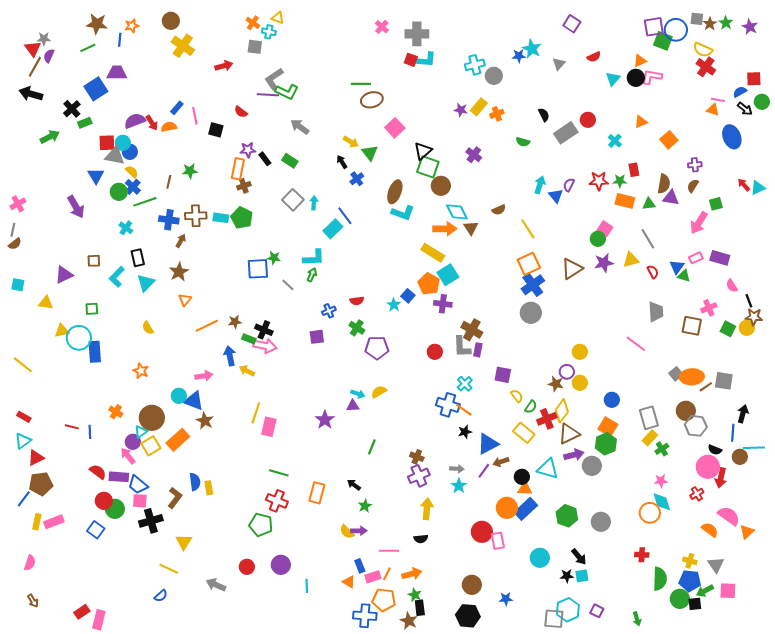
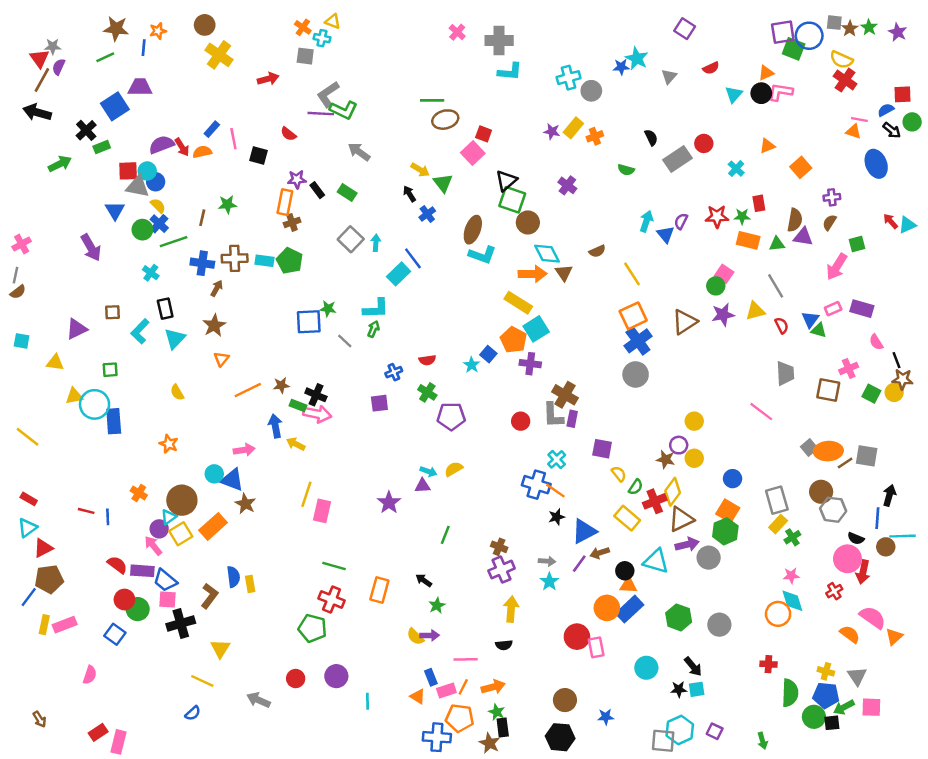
red square: (411, 60) -> (484, 134), moved
pink semicircle: (30, 563) -> (90, 675), moved

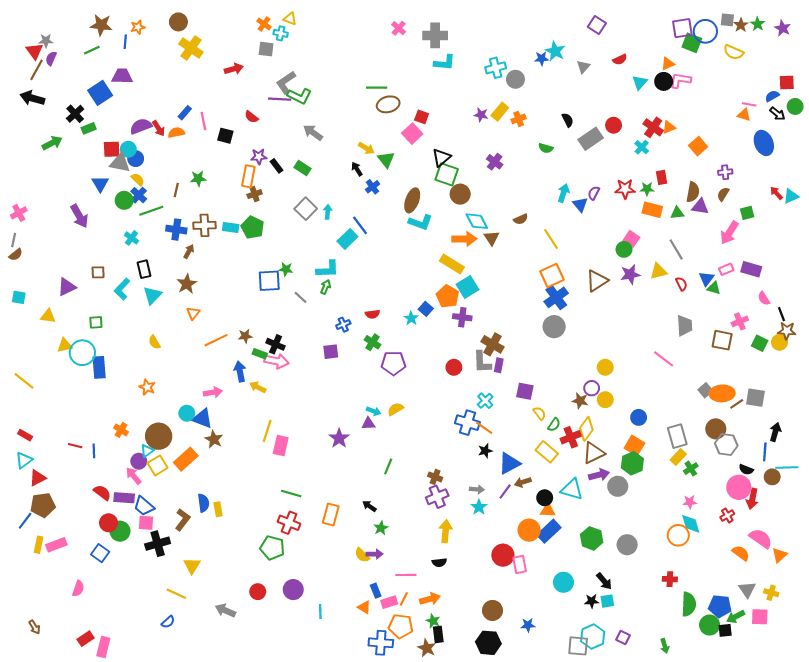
red cross: (845, 80) -> (653, 127), moved
yellow cross: (826, 671) -> (771, 593), moved

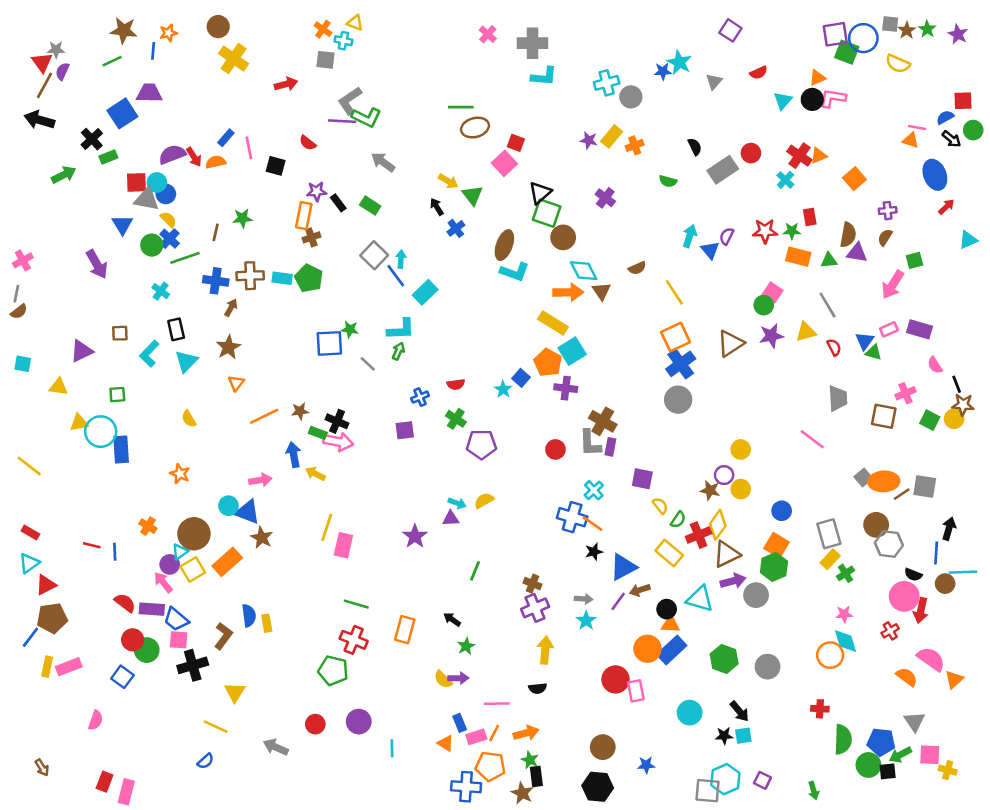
red arrow: (776, 193) -> (946, 207), moved, turned 88
blue line: (360, 225) -> (396, 276), moved
yellow cross: (771, 593) -> (948, 770), moved
red rectangle: (86, 639) -> (105, 782), turned -35

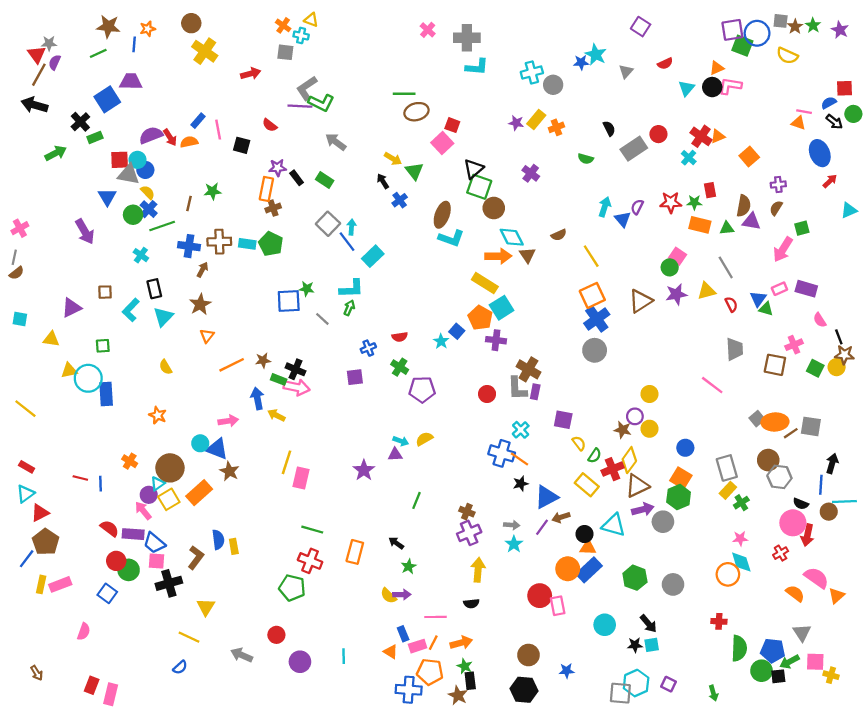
brown pentagon: (52, 618) -> (46, 542), turned -30
purple circle: (359, 722) -> (300, 662), moved

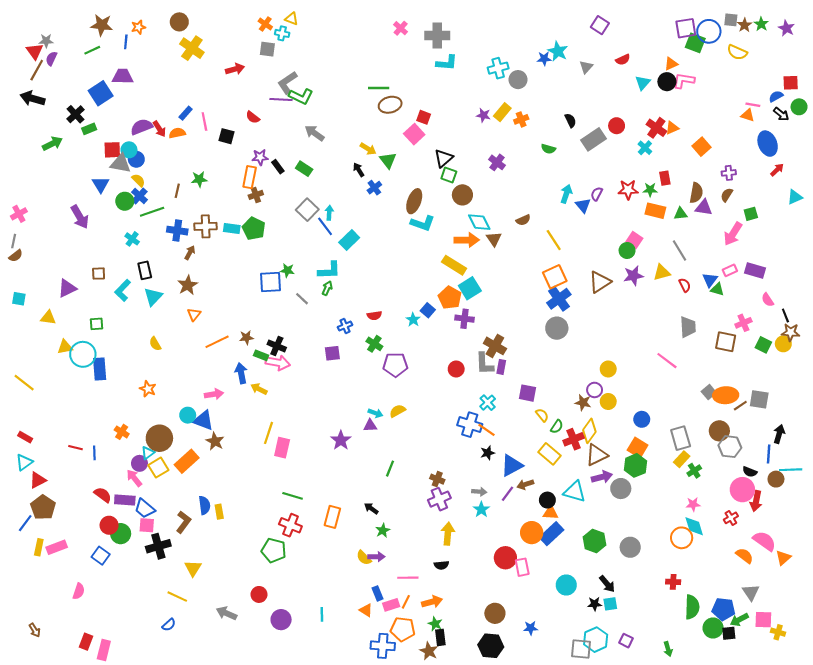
green square: (479, 187) -> (449, 175), size x0.7

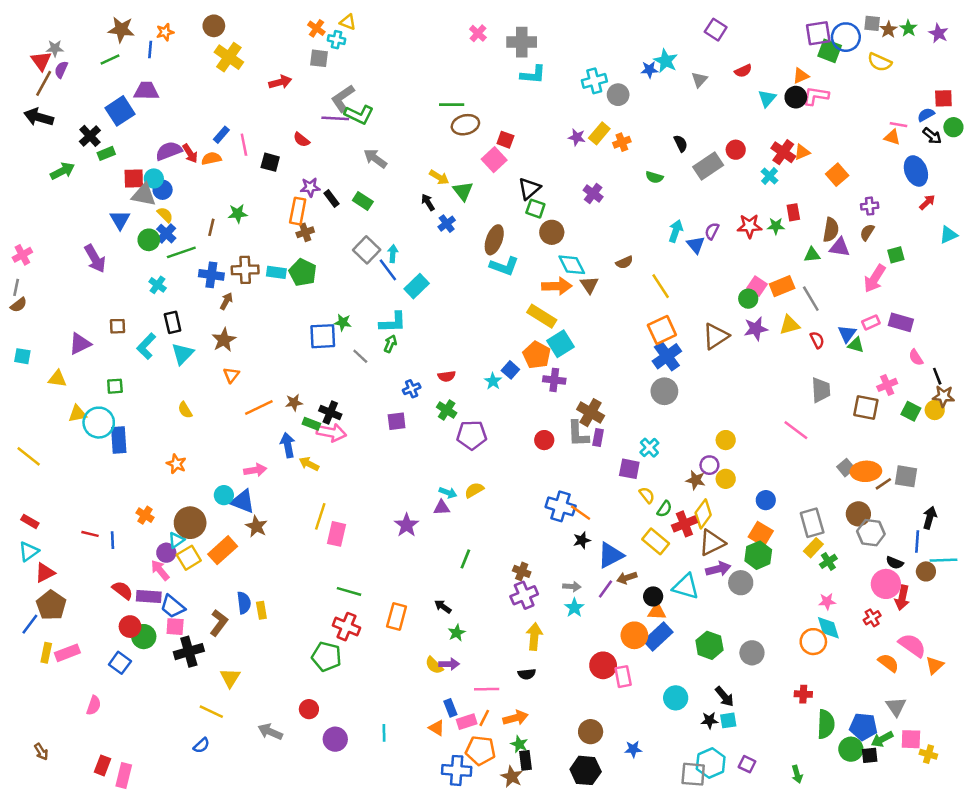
orange rectangle: (655, 211) -> (782, 286), moved, turned -36
cyan cross: (488, 403) -> (649, 448), moved

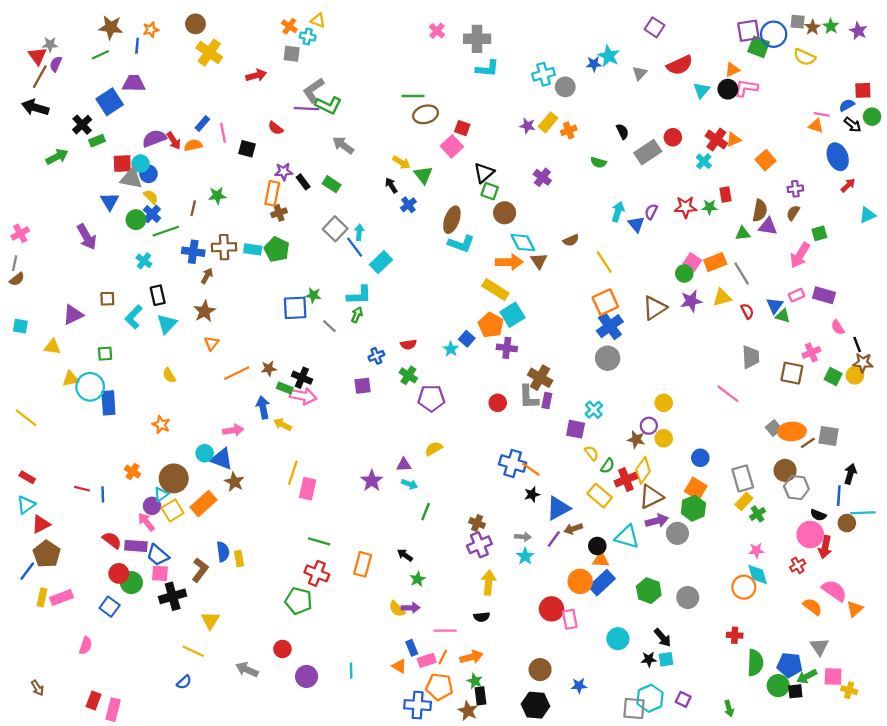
red semicircle: (743, 71) -> (680, 65), size x1.6
cyan arrow: (448, 493) -> (410, 484), moved

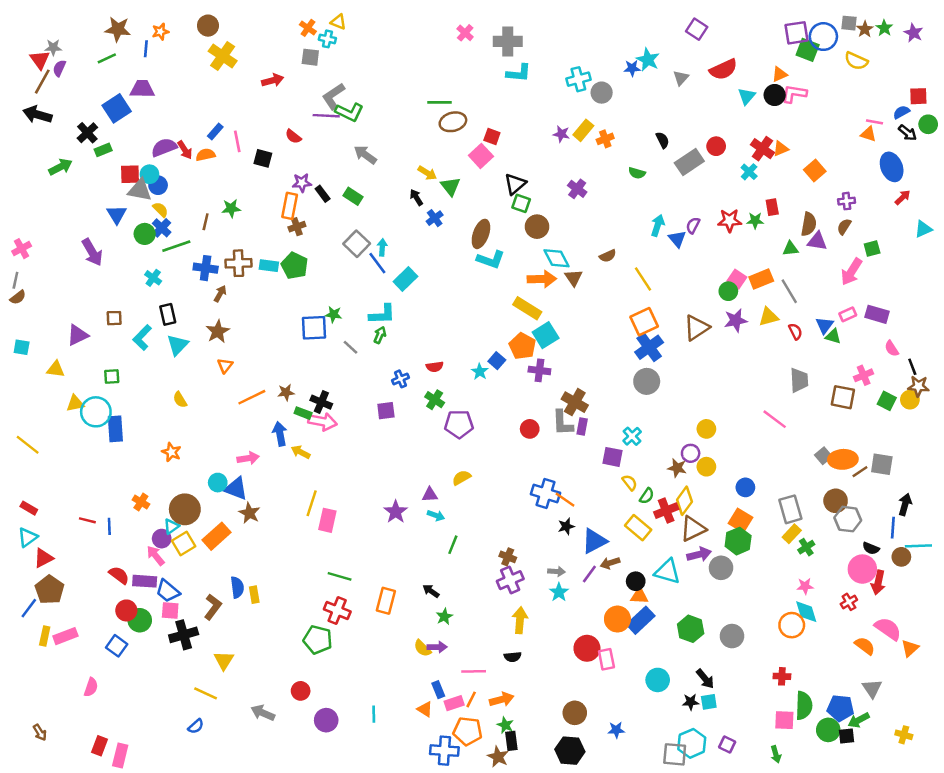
pink square: (833, 676) -> (784, 720), moved

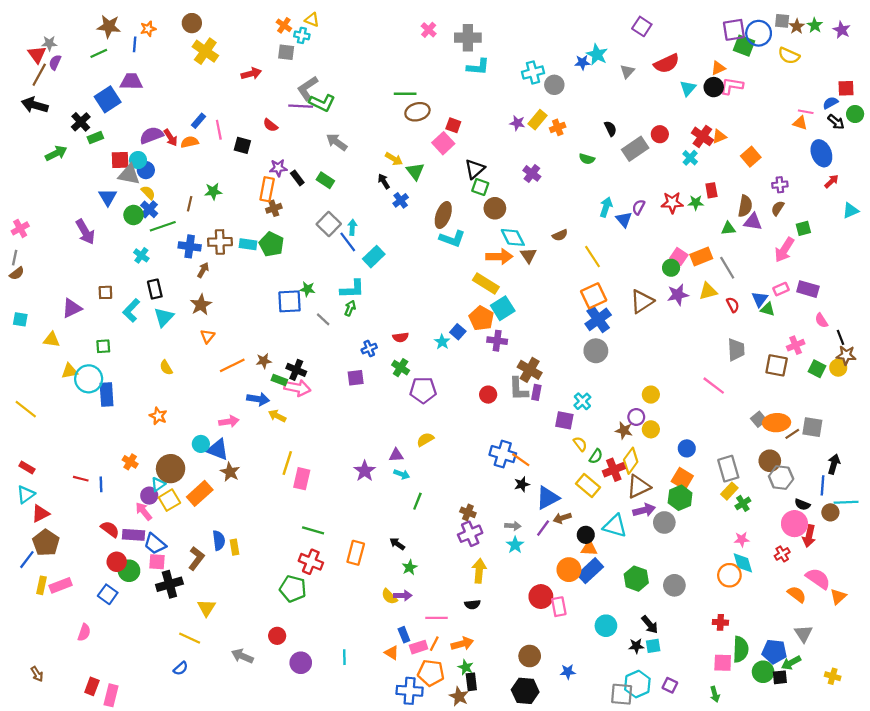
blue arrow: (280, 434) -> (258, 399), turned 110

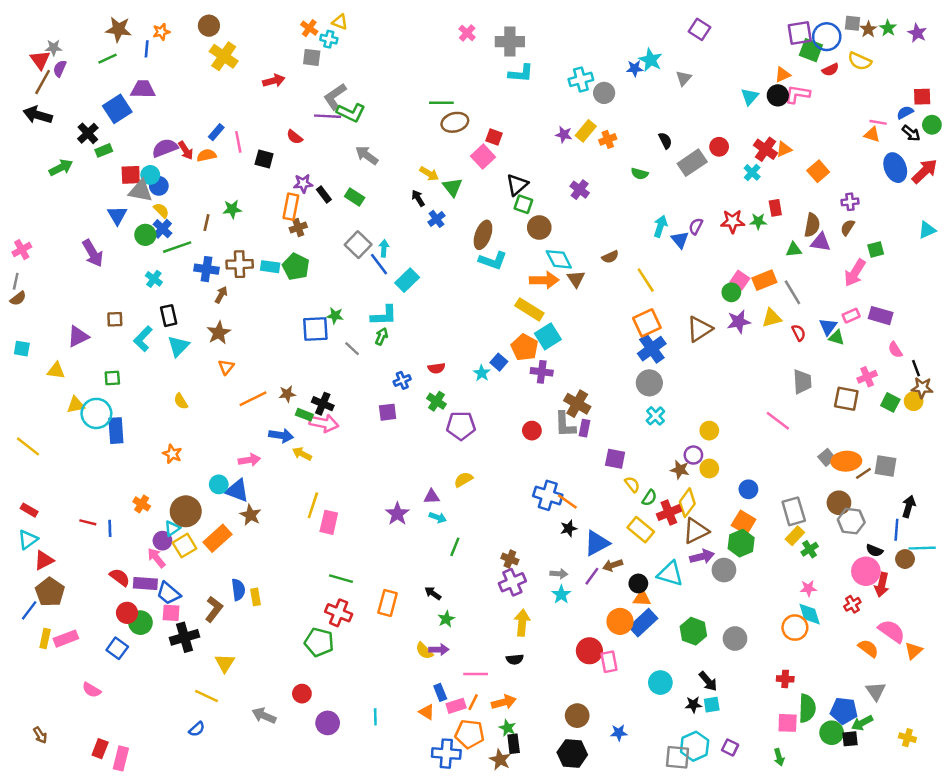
red semicircle: (667, 64) -> (830, 70), moved, size x0.6
red arrow: (832, 181) -> (925, 171), moved, size x1.6
cyan cross: (582, 401) -> (655, 416), moved
pink semicircle: (84, 632) -> (92, 690), turned 102

